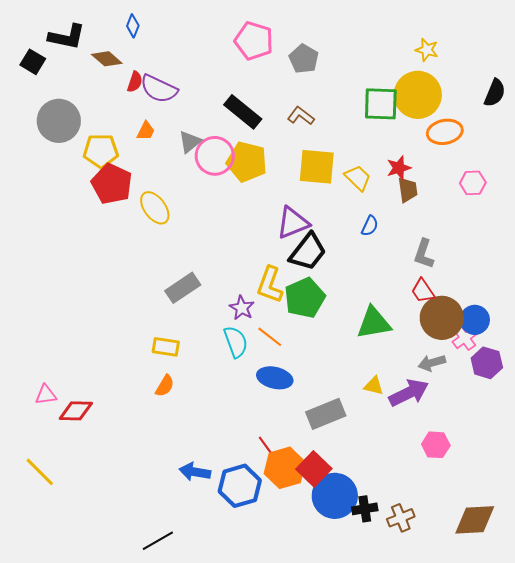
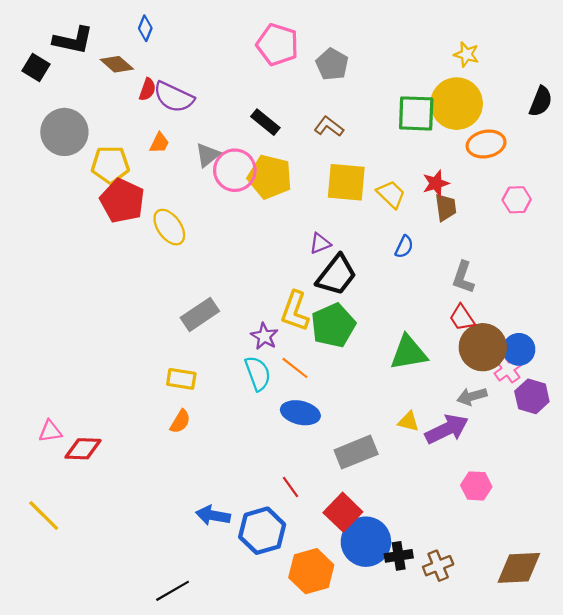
black rectangle: (243, 112) -> (265, 122), size x0.7
purple triangle: (293, 223) -> (320, 243), size x0.6
orange hexagon: (285, 468) -> (311, 571), moved

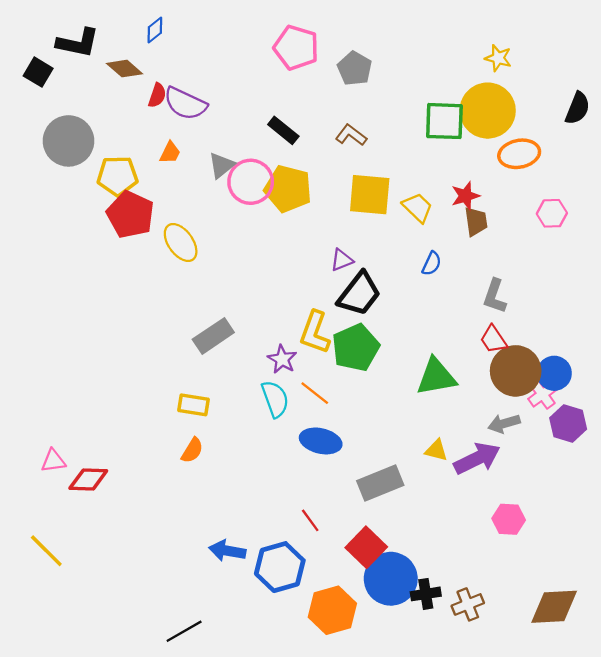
blue diamond: (145, 28) -> (155, 30), turned 30

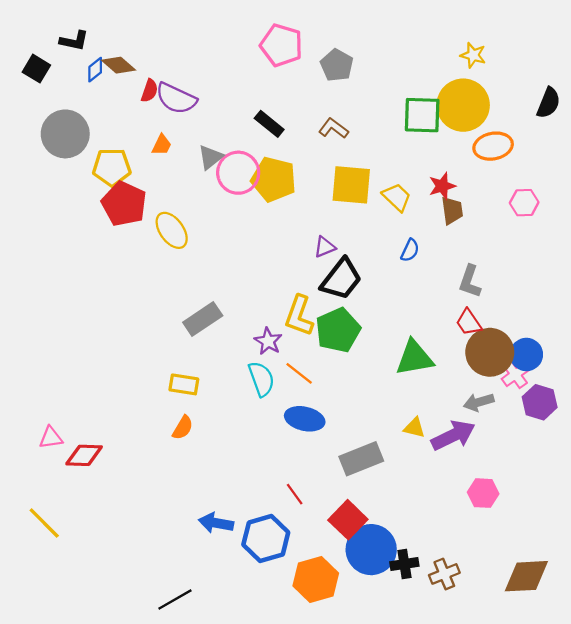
blue diamond: (155, 30) -> (95, 70), moved
black L-shape: (78, 43) -> (74, 41), size x0.7

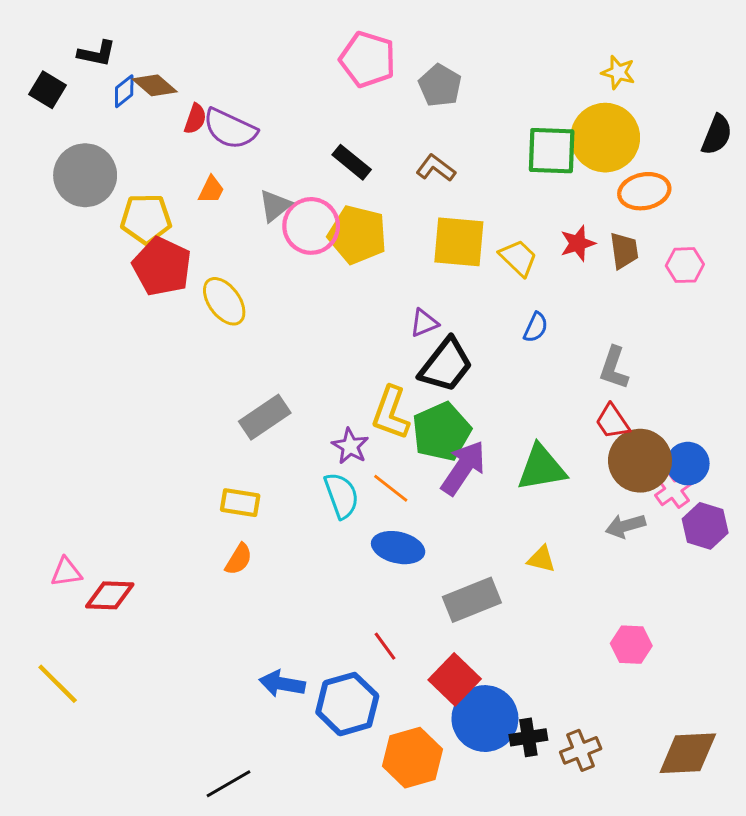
brown trapezoid: (452, 210) -> (624, 251), moved
purple arrow: (453, 435) -> (463, 468), moved, turned -30

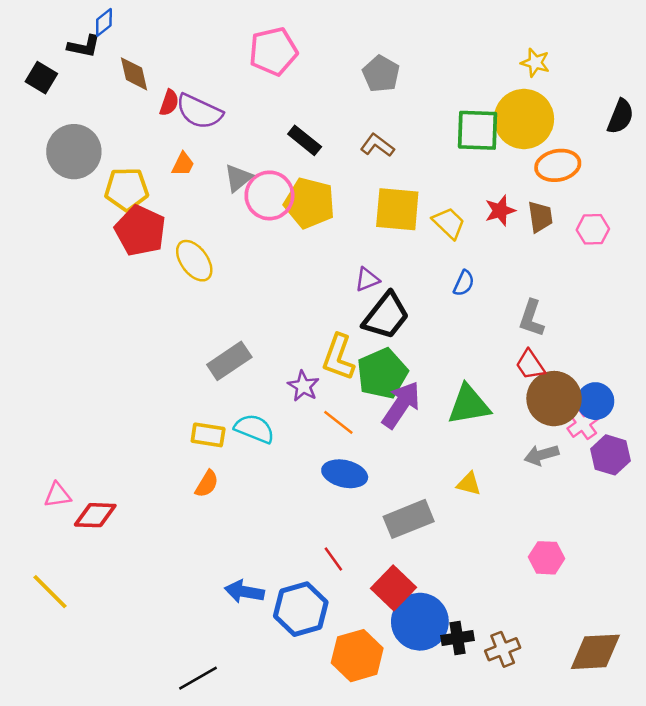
pink pentagon: (368, 59) -> (273, 51), moved, turned -30
brown diamond: (155, 85) -> (134, 74), turned 36
blue diamond: (124, 91) -> (104, 22), moved
cyan semicircle: (342, 495) -> (254, 429), moved, turned -48

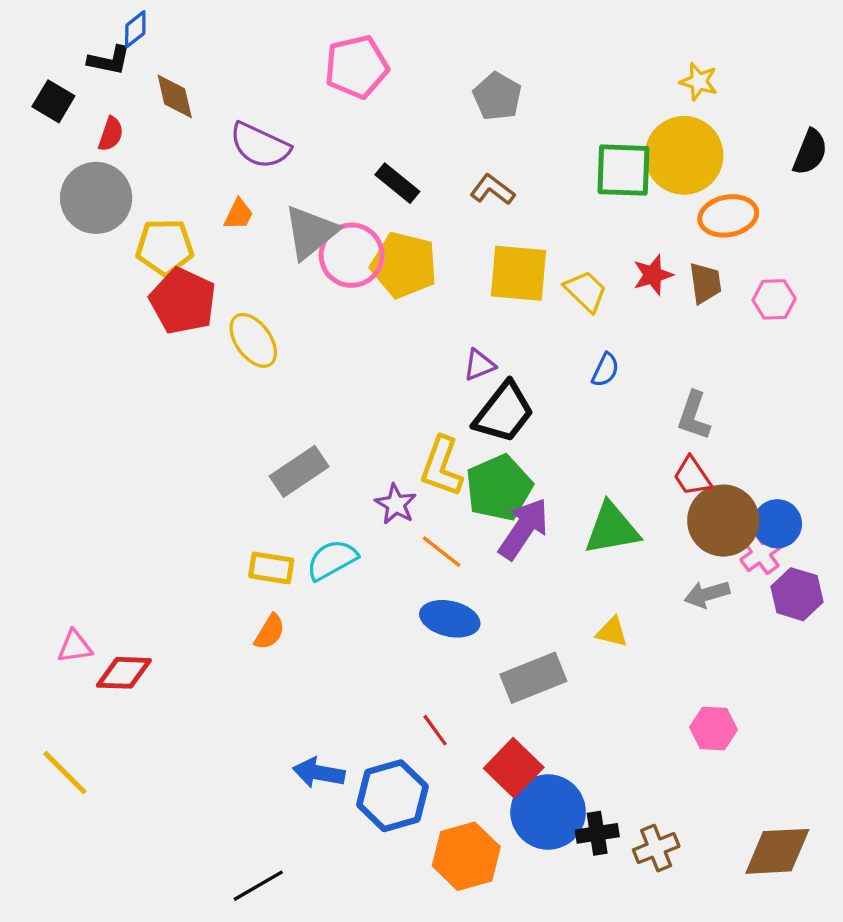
red semicircle: (169, 103) -> (111, 134), moved
gray triangle: (238, 178) -> (311, 232), size x1.5
cyan semicircle: (254, 429) -> (332, 560), turned -51

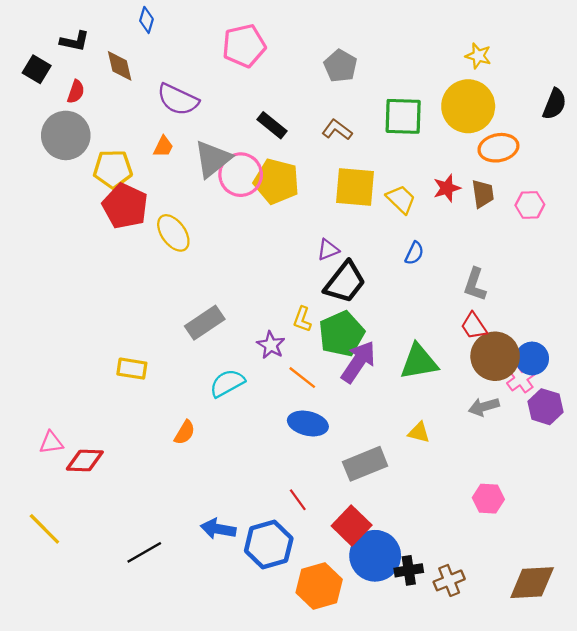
blue diamond: (135, 29) -> (146, 20), moved, turned -35
green square: (623, 170) -> (403, 116), moved
yellow L-shape: (442, 466) -> (302, 319), size x0.6
yellow rectangle: (271, 568) -> (132, 369), moved
black line: (258, 886) -> (144, 552), moved

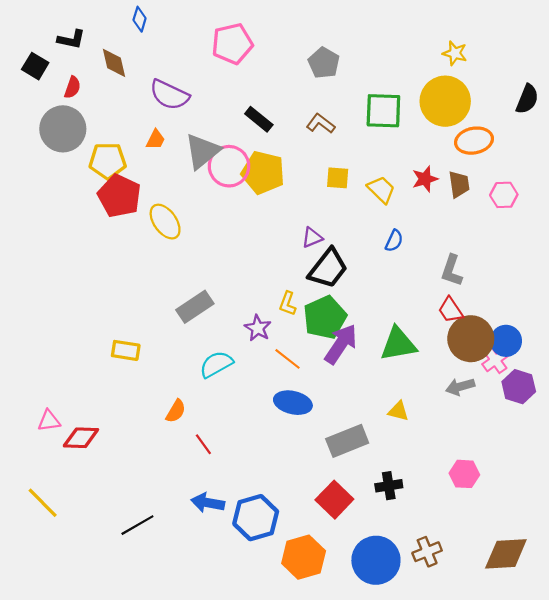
yellow square: (355, 187) -> (338, 178), size x0.6
red line: (298, 500) -> (203, 444), moved
blue circle: (375, 556) -> (376, 560), moved
black cross: (409, 570) -> (389, 486), moved

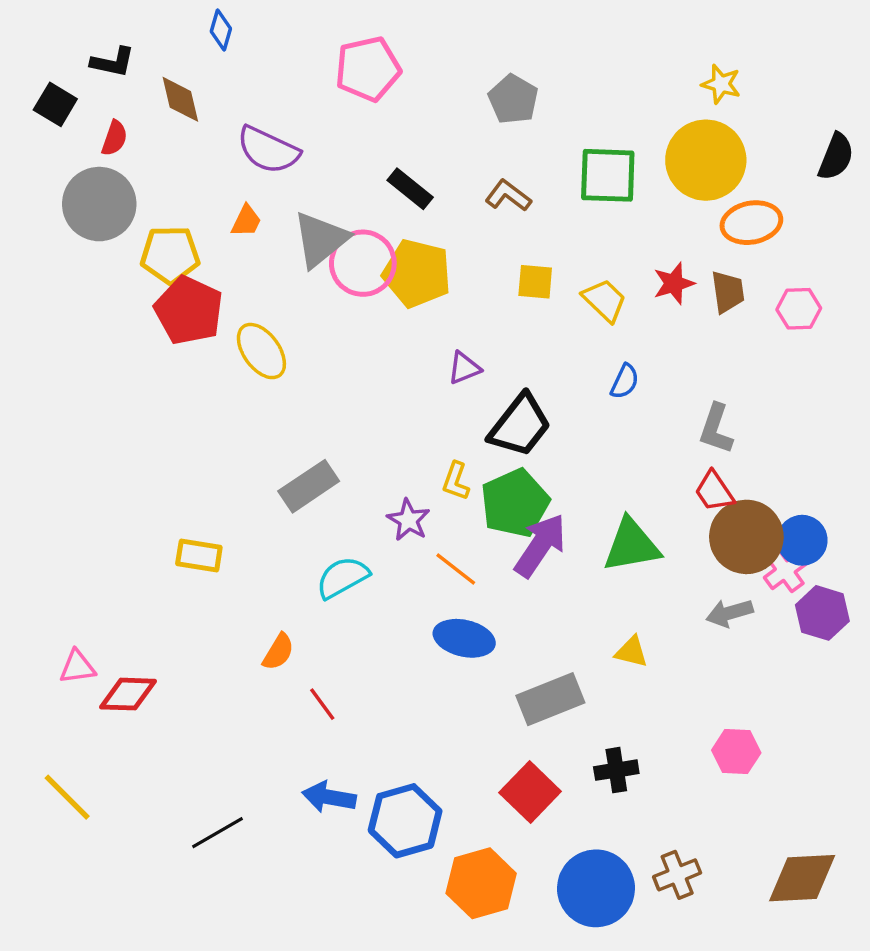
purple triangle: (312, 238) -> (464, 368), moved

